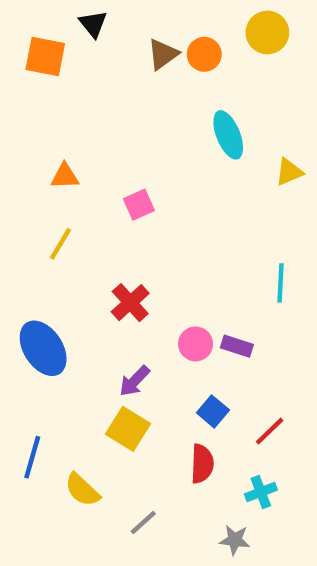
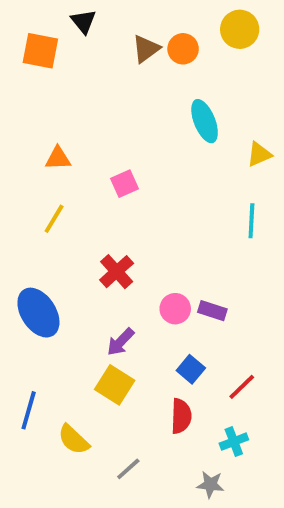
cyan line: (280, 283) -> (251, 221), moved

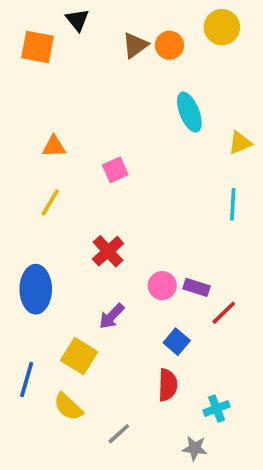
blue ellipse: (38, 313) -> (36, 289), turned 33
yellow square: (115, 385) -> (79, 356), moved
red line: (242, 387) -> (224, 313), moved

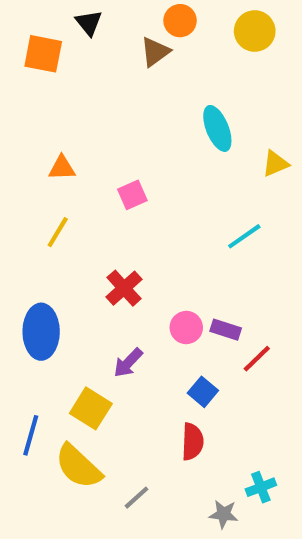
orange circle: (169, 45) -> (180, 21), moved
cyan line: (233, 204) -> (244, 236), moved, turned 52
yellow semicircle: (68, 407) -> (78, 466), size x1.4
cyan cross: (216, 408) -> (261, 487), moved

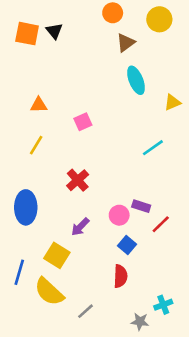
black triangle: (89, 23) -> (54, 31), moved
brown triangle: (155, 52) -> (126, 43), moved
pink circle: (186, 328) -> (119, 215), moved

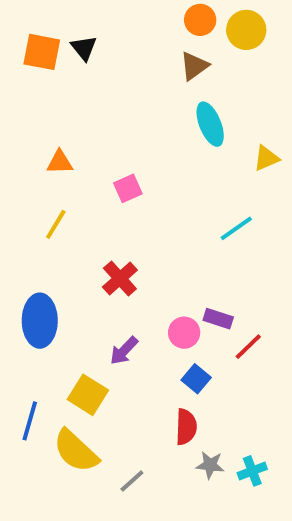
orange circle: (113, 13) -> (200, 20), moved
gray star: (140, 322) -> (210, 465), moved

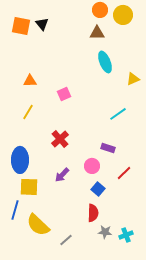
brown triangle: (194, 66) -> (97, 33), turned 35
purple rectangle: (218, 319) -> (108, 148), moved
yellow square: (88, 395) -> (29, 187), moved, turned -30

